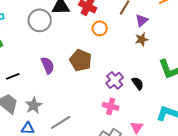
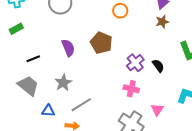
gray star: (34, 105) -> (63, 83), moved

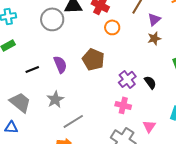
black line: (33, 59) -> (32, 69), moved
blue triangle: (48, 111) -> (11, 127), moved

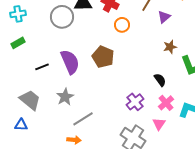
brown star: (154, 38) -> (170, 47), moved
purple semicircle: (60, 64) -> (70, 62), size x1.4
purple cross: (127, 79) -> (135, 102), moved
pink cross: (123, 105) -> (166, 103), moved, turned 35

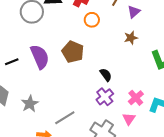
brown star: (170, 47) -> (131, 38), moved
black semicircle: (160, 80) -> (106, 75), moved
gray star: (65, 97) -> (30, 104), moved
gray line: (83, 119) -> (65, 118), moved

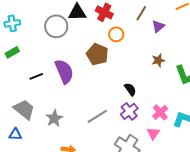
brown star: (131, 38) -> (158, 60), moved
brown pentagon: (73, 52) -> (97, 54), moved
gray line: (65, 118) -> (97, 116), moved

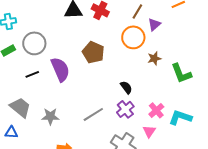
gray circle: (56, 26) -> (34, 43), moved
orange circle: (116, 34) -> (133, 37), moved, size x1.5
gray star: (54, 118) -> (50, 116), turned 30

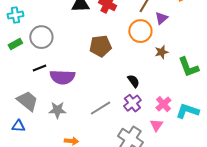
brown pentagon: (93, 52) -> (100, 46), turned -30
purple semicircle: (60, 69) -> (62, 77), moved, turned 115

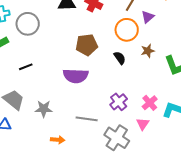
gray circle: (41, 37) -> (28, 24), moved
purple semicircle: (62, 77) -> (76, 76), moved
black semicircle: (133, 81) -> (120, 58), moved
gray line: (100, 108) -> (87, 119), moved, turned 40

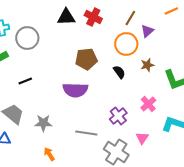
pink cross: (150, 103) -> (148, 104), moved
orange arrow: (58, 140) -> (49, 154), moved, turned -128

